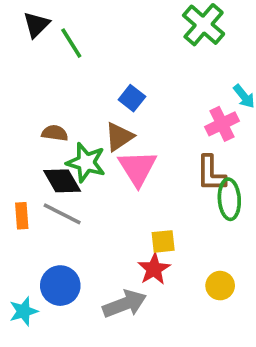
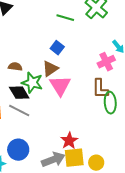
green line: (71, 43) -> (65, 18), moved, turned -42
yellow square: (163, 241) -> (74, 158), moved, size x1.5
yellow circle: (220, 286) -> (96, 163), moved

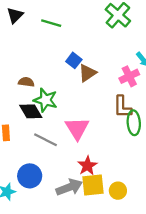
green line: (65, 18) -> (51, 23), moved
brown triangle: (50, 69) -> (87, 73), moved
pink triangle: (60, 86) -> (77, 128), moved
gray line: (19, 111) -> (46, 140), moved

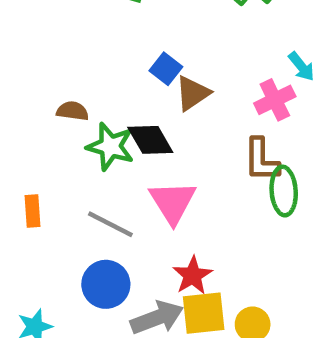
black diamond: (31, 111) -> (150, 140), moved
blue circle: (30, 176) -> (106, 284), moved

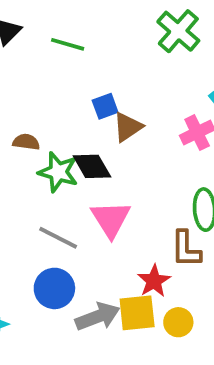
blue square: (166, 69) -> (105, 106), turned 32
brown L-shape: (261, 160) -> (186, 249), moved
red star: (193, 275) -> (154, 281), moved

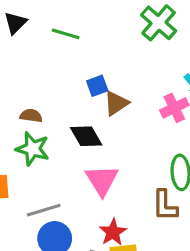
green star: (58, 172) -> (33, 149), moved
gray line: (58, 238) -> (44, 210), moved, turned -44
red star: (154, 281) -> (113, 232), moved

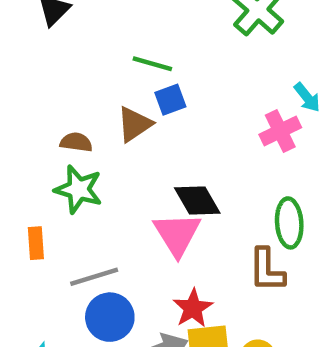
green line: (66, 34) -> (152, 64), moved
brown triangle: (116, 103) -> (135, 124), moved
black diamond: (86, 136) -> (197, 201), moved

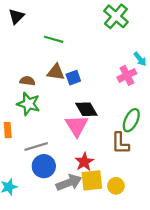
green line: (152, 64) -> (54, 39), moved
blue square: (170, 100) -> (73, 78), moved
brown triangle: (135, 124) -> (56, 72), turned 42
green ellipse: (289, 223) -> (131, 120), turned 30

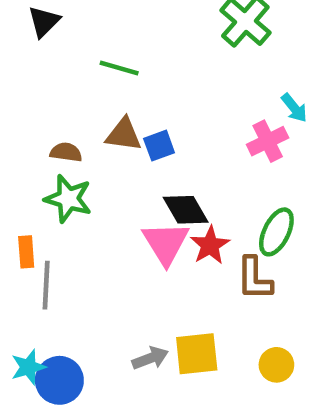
gray line: (36, 146) -> (46, 285), moved, turned -70
red star: (84, 162) -> (210, 245), moved
blue circle: (44, 166) -> (59, 380), moved
gray arrow: (69, 183) -> (150, 358), size x0.7
yellow circle: (116, 186) -> (276, 365), moved

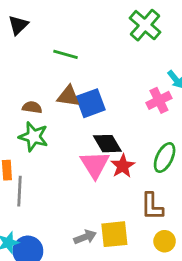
blue square: (159, 146) -> (91, 103), size x1.5
brown L-shape: (254, 278) -> (152, 206), moved

